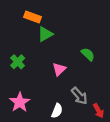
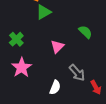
pink star: (20, 102) -> (22, 67), moved

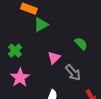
gray arrow: (77, 73) -> (73, 73), moved

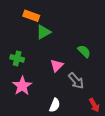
green cross: (15, 51) -> (17, 58), turned -32

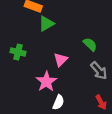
gray arrow: (76, 81) -> (99, 71), moved
pink star: (22, 86) -> (46, 82), moved

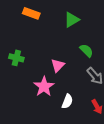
green triangle: (46, 24) -> (72, 20), moved
white semicircle: (58, 102) -> (67, 101), moved

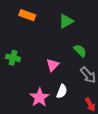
pink star: (44, 87) -> (39, 97), moved
white semicircle: (67, 101) -> (62, 91), moved

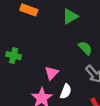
pink triangle: (53, 65) -> (52, 73), moved

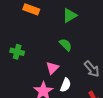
green semicircle: (85, 48) -> (66, 45), moved

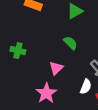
white semicircle: (66, 85) -> (86, 87), moved

